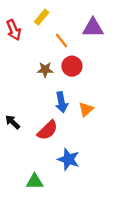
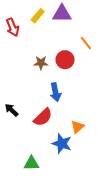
purple triangle: (93, 28) -> (62, 14), moved
orange line: (61, 40) -> (86, 43), moved
orange triangle: (86, 109) -> (78, 127), moved

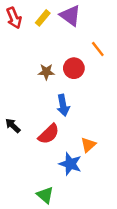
purple triangle: (62, 14) -> (70, 15), turned 36
red arrow: (13, 27) -> (14, 18), moved
green triangle: (31, 163) -> (45, 195), moved, turned 42

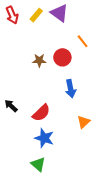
blue arrow: (63, 105) -> (71, 89), moved
orange triangle: (88, 145) -> (84, 122), moved
blue star: (70, 164) -> (44, 138), moved

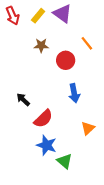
brown star: (39, 60) -> (41, 45), moved
black arrow: (11, 106) -> (23, 100), moved
green triangle: (38, 164) -> (65, 161), moved

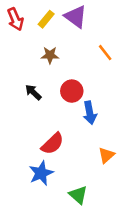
red circle: (66, 60) -> (72, 91), moved
black arrow: (23, 100) -> (33, 92), moved
blue star: (47, 145) -> (41, 173), moved, turned 30

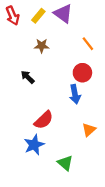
red circle: (72, 91) -> (82, 73), moved

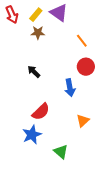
brown star: (42, 46) -> (38, 33), moved
red circle: (82, 73) -> (86, 67), moved
black arrow: (28, 77) -> (34, 72), moved

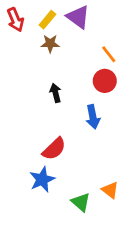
red circle: (86, 67) -> (105, 81), moved
black arrow: (34, 72) -> (55, 93), moved, turned 32
orange triangle: (83, 121) -> (110, 190), moved, turned -40

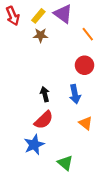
orange line: (109, 54) -> (88, 34), moved
black arrow: (55, 93) -> (45, 94), moved
orange triangle: (110, 190) -> (86, 123), moved

